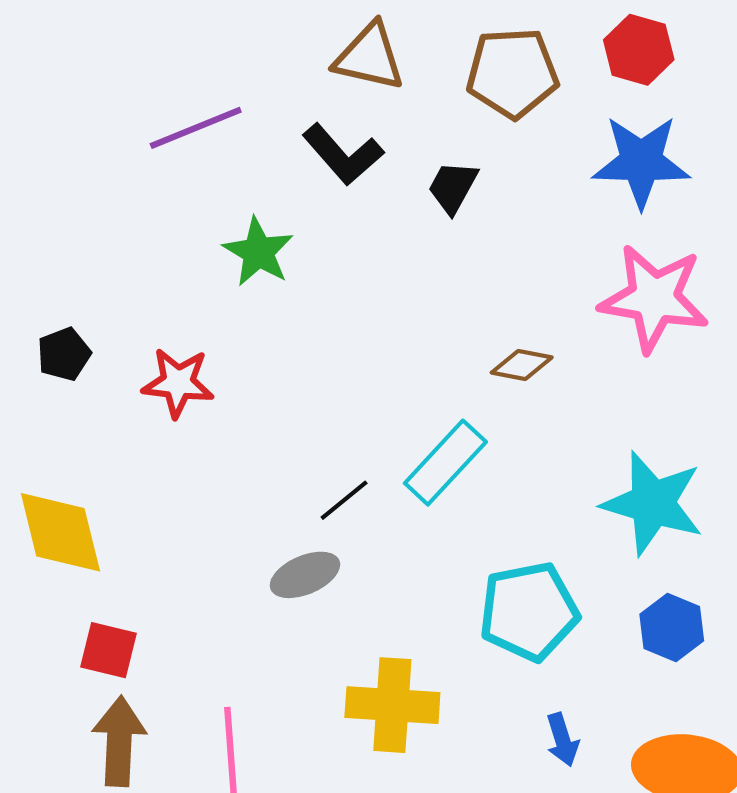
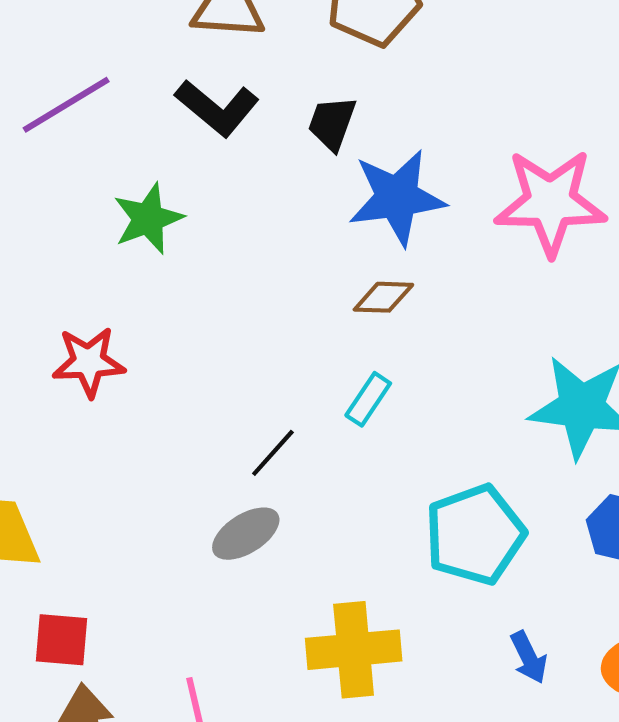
blue star: (641, 162) -> (397, 197), moved
green star: (258, 252) -> (148, 219), turned 30
brown diamond: (522, 365) -> (383, 297), moved
cyan rectangle: (445, 463) -> (368, 399), size x0.6

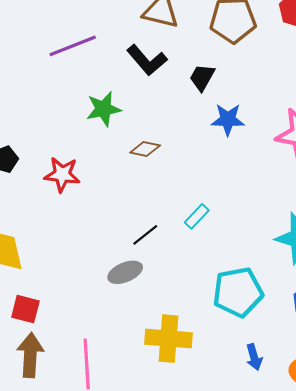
blue star: (397, 197) -> (228, 119), size x0.7
brown diamond: (383, 297) -> (145, 149), moved

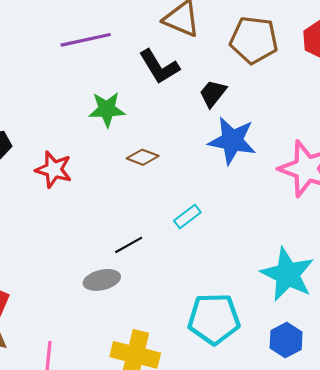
blue star: (228, 119) -> (232, 141), size x1.4
cyan rectangle: (197, 216) -> (187, 217), moved

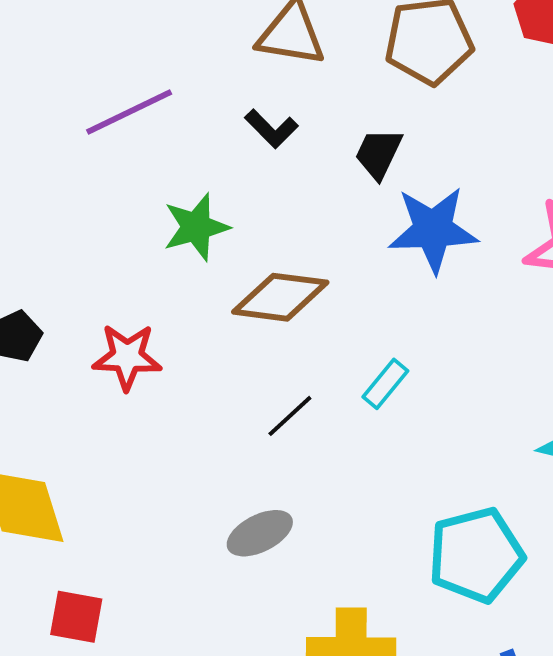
black L-shape: (159, 67) -> (271, 129), size x0.7
brown diamond: (143, 157) -> (280, 297), size x1.6
black line: (129, 245) -> (290, 416), moved

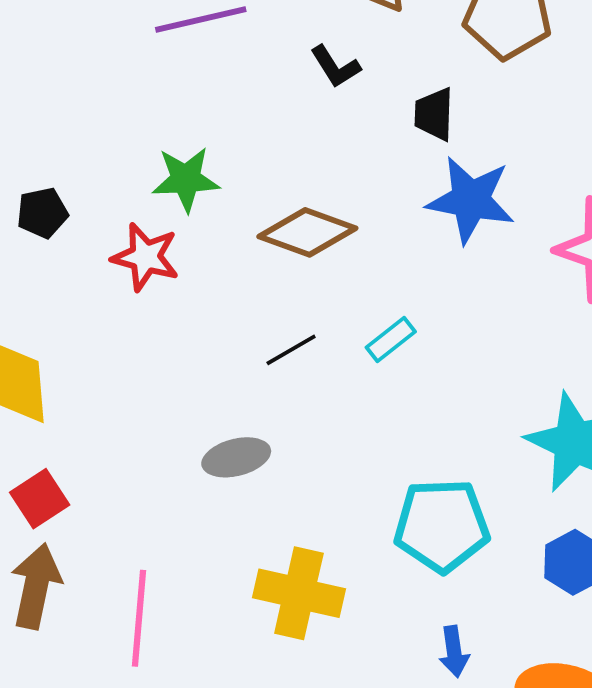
black trapezoid: (378, 154) -> (434, 114), turned -36
green star: (196, 227) -> (186, 179), moved
red square: (76, 617) -> (40, 499), turned 34

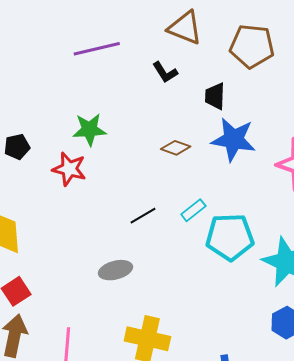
brown diamond: (307, 232) -> (176, 148), moved, size x0.6
cyan pentagon: (442, 526) -> (230, 237), moved

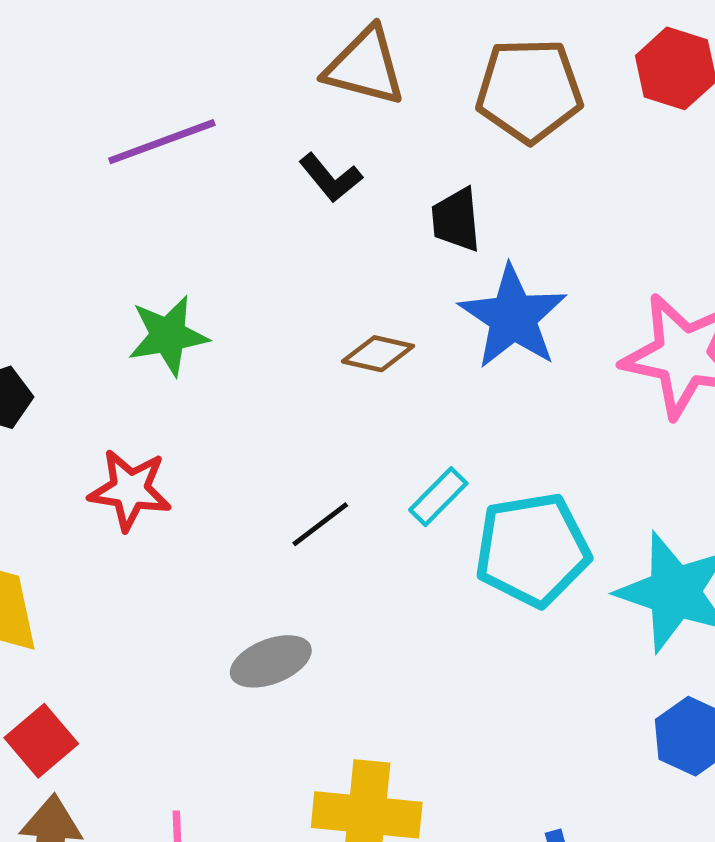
blue star: (234, 139) -> (513, 317), turned 30
red star: (69, 169) -> (130, 490), moved

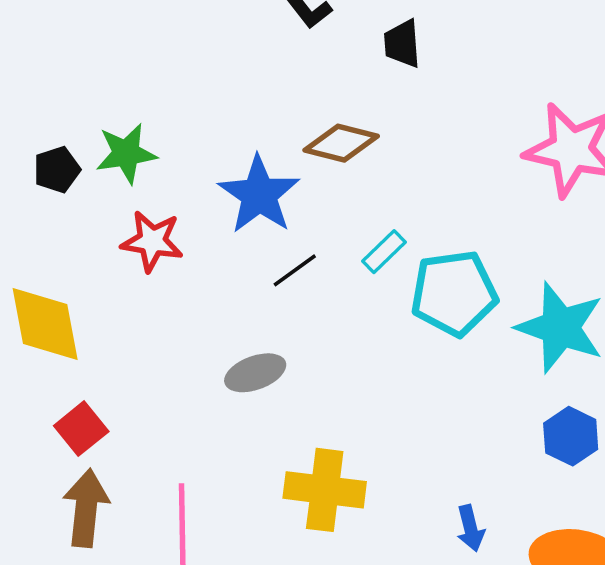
blue star: (513, 317) -> (259, 195), moved
green star: (168, 336) -> (126, 153), moved
brown diamond: (378, 354) -> (341, 143), size x1.4

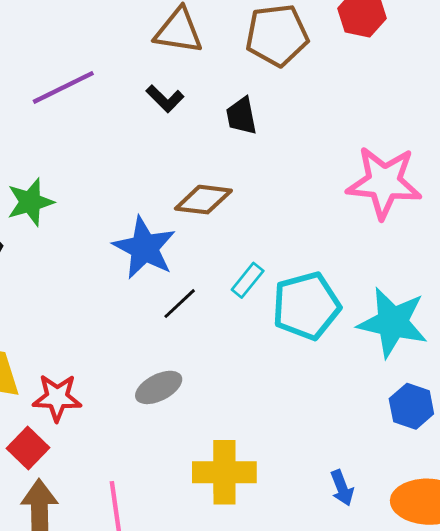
green star: (126, 153) -> (30, 202), moved
red star: (152, 241) -> (57, 398), moved

